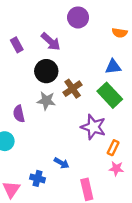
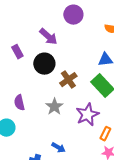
purple rectangle: (17, 45) -> (17, 52), moved
gray star: (46, 101) -> (54, 107), moved, turned 30
purple star: (93, 127) -> (87, 115), turned 30

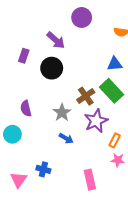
purple rectangle: (17, 52) -> (24, 56), turned 48
brown cross: (68, 80) -> (86, 96), moved
blue arrow: (58, 148) -> (66, 138), moved

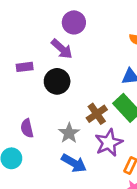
purple circle: (82, 18) -> (74, 22), moved
purple rectangle: (24, 56) -> (25, 67), turned 64
blue arrow: (66, 138) -> (74, 163), size x1.5

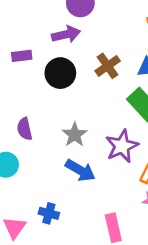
purple arrow: (62, 49) -> (66, 34), turned -55
brown cross: (97, 114) -> (108, 66), moved

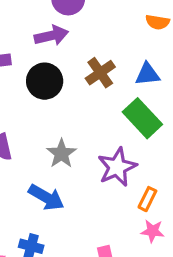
blue arrow: (80, 170) -> (46, 197), moved

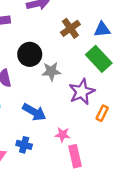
black circle: (45, 81) -> (30, 54), moved
gray star: (61, 154) -> (51, 71), moved, turned 30
pink star: (152, 231) -> (63, 135), moved

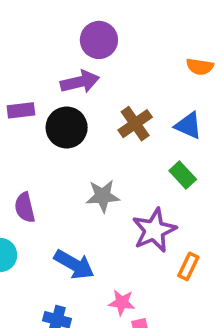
blue triangle: (102, 29) -> (188, 126), turned 30
black circle: (30, 54) -> (67, 128), moved
green rectangle: (99, 59) -> (183, 175), size x0.6

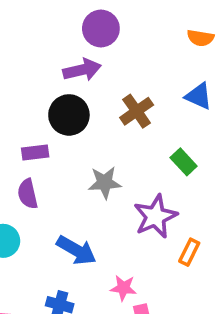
orange semicircle: (200, 67) -> (200, 38), moved
purple rectangle: (21, 110) -> (35, 153), moved
blue triangle: (188, 126) -> (199, 96), moved

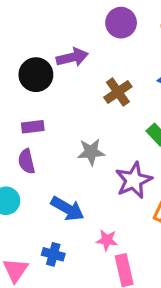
purple circle: (101, 29) -> (121, 23), moved
black circle: (69, 115) -> (36, 75), moved

